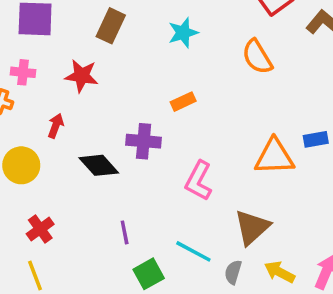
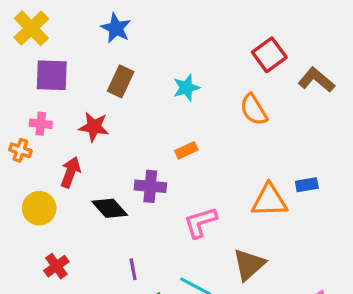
red arrow: (56, 126) -> (70, 172), size x1.4
pink L-shape: (199, 181) -> (200, 222), turned 45

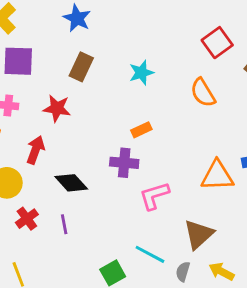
purple cross: (150, 186) -> (124, 163), moved
red cross: (56, 266) -> (27, 219), moved
purple line: (133, 269) -> (64, 224), moved

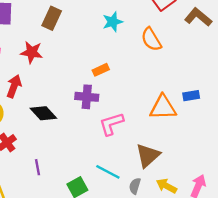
cyan star: (141, 73) -> (113, 22), moved
purple line: (64, 224) -> (37, 167), moved

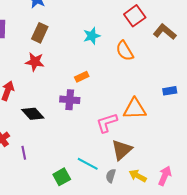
red star: (32, 52) -> (35, 62), moved
blue rectangle: (191, 96) -> (170, 91), moved
pink L-shape: (111, 124) -> (107, 123), moved
purple line: (37, 167) -> (24, 153), moved

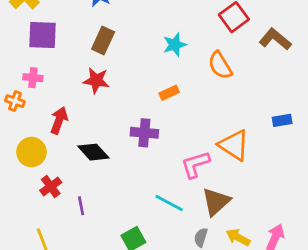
orange rectangle: (82, 77) -> (169, 93), moved
orange triangle: (135, 109) -> (234, 145), turned 35
cyan line: (88, 164) -> (169, 203), moved

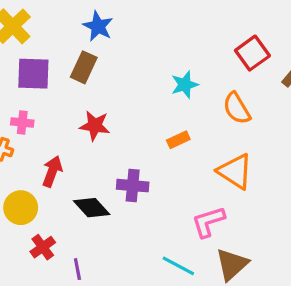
brown rectangle: (103, 41) -> (84, 67), moved
purple cross: (144, 133) -> (133, 186), moved
orange triangle: (234, 145) -> (235, 171), moved

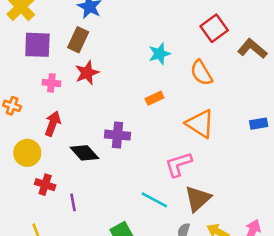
pink cross: (22, 122) -> (51, 83), moved
red star: (95, 126) -> (87, 73), moved, turned -30
red cross: (43, 247) -> (45, 185), turned -36

